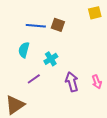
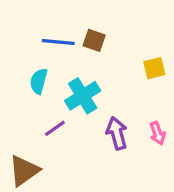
yellow square: (95, 13) -> (154, 68), moved
cyan cross: (51, 59) -> (83, 96), size x1.5

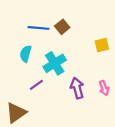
brown square: (94, 40) -> (62, 27), turned 32

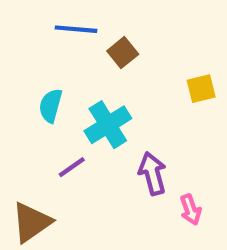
blue line: (39, 28) -> (76, 29), moved
pink arrow: (104, 88) -> (191, 210), moved

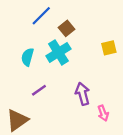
blue line: (76, 29) -> (41, 16), turned -50
cyan cross: (108, 125) -> (58, 52), moved

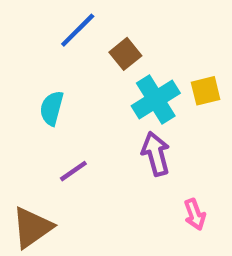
cyan cross: (58, 52) -> (156, 100), moved
purple arrow: (83, 94) -> (156, 154), moved

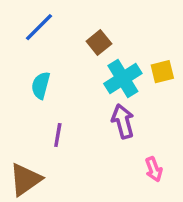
blue line: (78, 30) -> (39, 27), moved
purple line: (73, 171) -> (58, 135), turned -45

